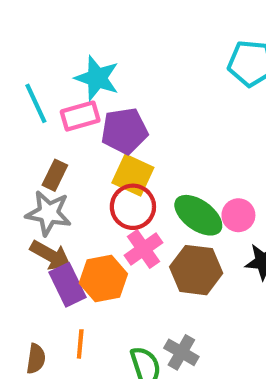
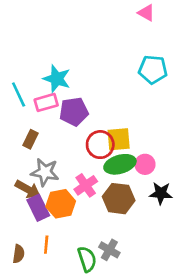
yellow square: (133, 175) -> (119, 139), moved, turned -30
red circle: (133, 207) -> (100, 145), moved
gray star: (49, 213) -> (45, 172), moved
green ellipse: (198, 215) -> (120, 164), turned -52

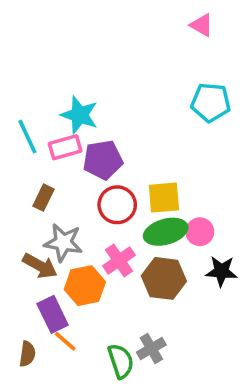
red circle: (100, 145) -> (117, 205), moved
purple rectangle: (38, 208) -> (53, 314), moved
orange line: (46, 245) -> (65, 341), turned -54
gray cross: (109, 250) -> (151, 348), turned 30

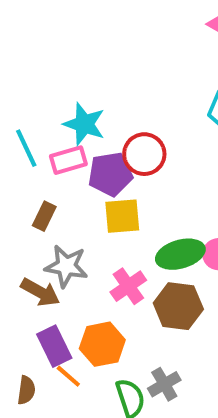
yellow square: (164, 198) -> (122, 216), moved
red circle: (117, 205) -> (144, 154), moved
orange hexagon: (85, 286) -> (102, 344), moved

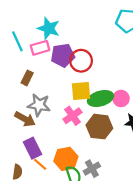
red circle: (144, 154) -> (81, 61), moved
yellow square: (122, 216) -> (81, 91), moved
orange hexagon: (102, 344) -> (66, 159), moved

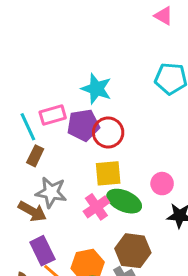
cyan star: (49, 28) -> (96, 89), moved
cyan line: (17, 41) -> (28, 127), moved
green ellipse: (100, 98) -> (124, 201), moved, turned 40
brown hexagon: (99, 127) -> (133, 251), moved

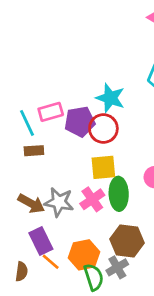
cyan star: (96, 89) -> (110, 98), moved
brown rectangle: (35, 156) -> (34, 151), turned 60
gray star: (51, 192) -> (59, 202), moved
green ellipse: (124, 201) -> (119, 194), turned 64

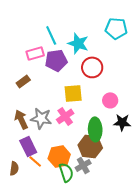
cyan line: (27, 123) -> (51, 35), moved
red circle: (103, 129) -> (92, 67), moved
brown rectangle: (34, 151) -> (23, 81), turned -32
green ellipse: (119, 194) -> (95, 129), moved
brown arrow: (31, 203) -> (21, 119), turned -144

